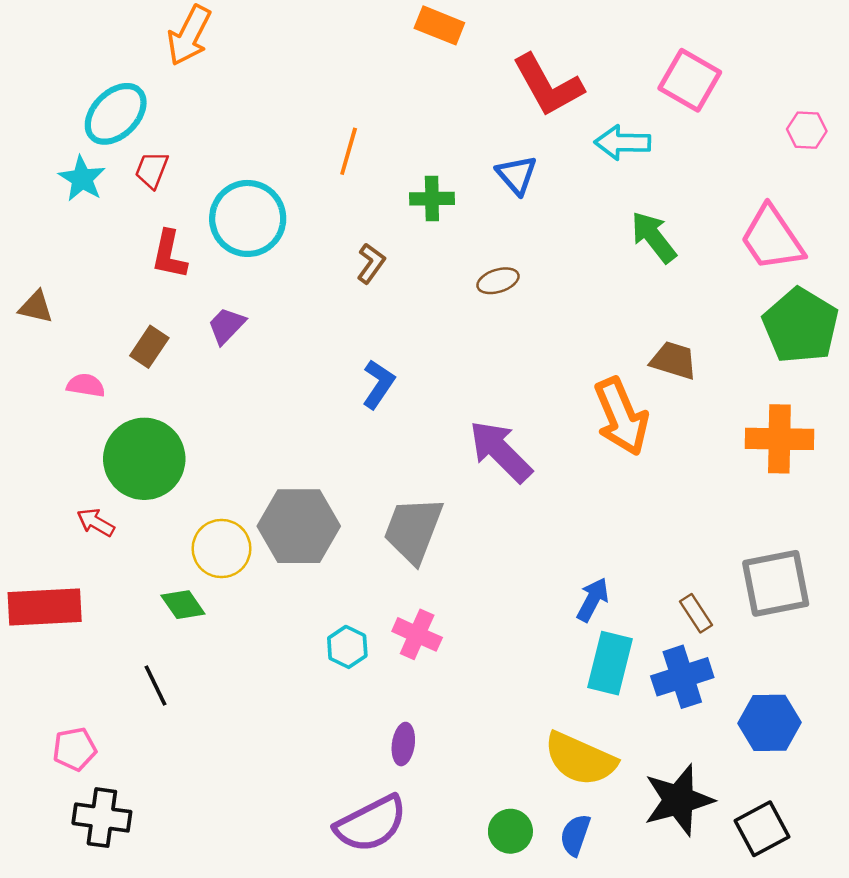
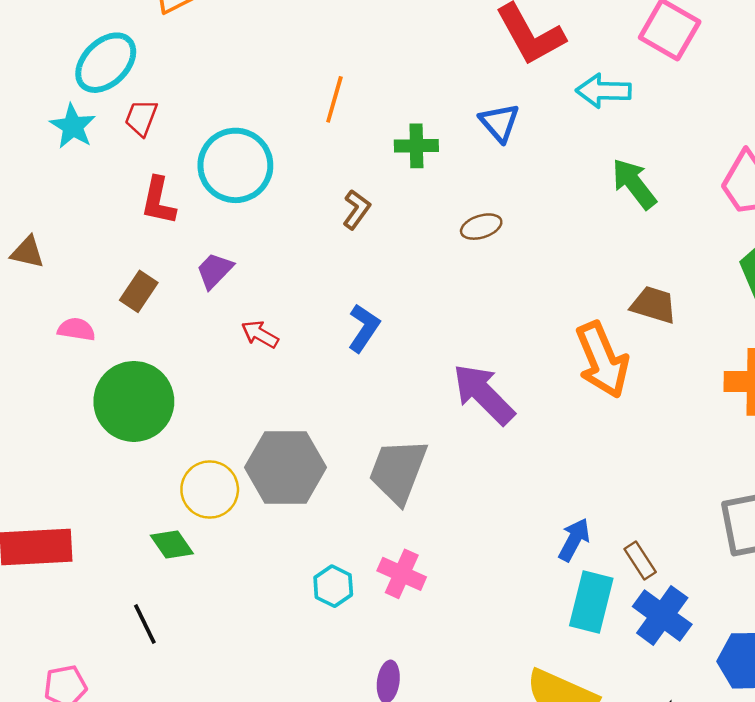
red arrow: (96, 522) -> (260, 334), moved
brown rectangle: (696, 613) -> (640, 560), moved
blue cross: (682, 677) -> (662, 615), turned -36

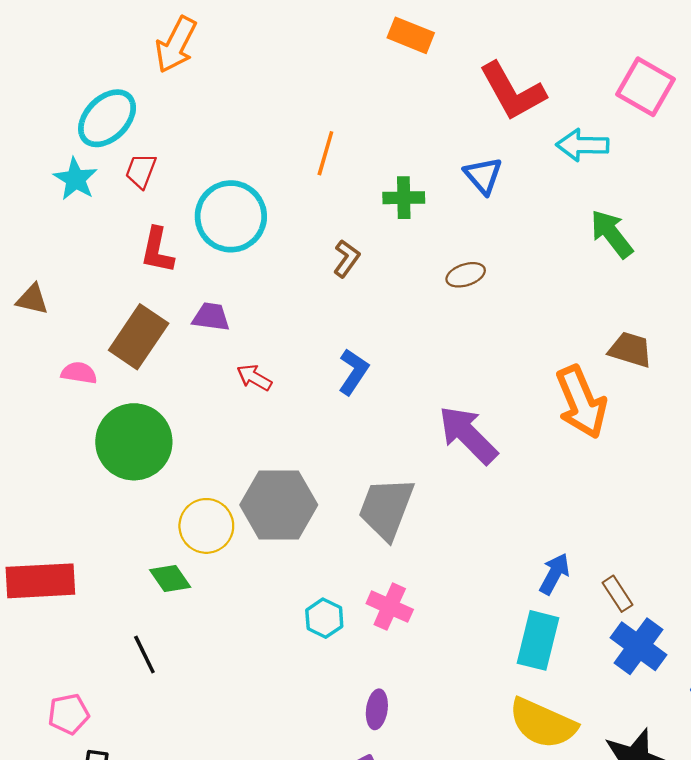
purple trapezoid: (215, 271) -> (211, 317), turned 54
brown rectangle: (139, 291) -> (139, 337), size x1.6
cyan rectangle: (591, 602) -> (538, 640), moved

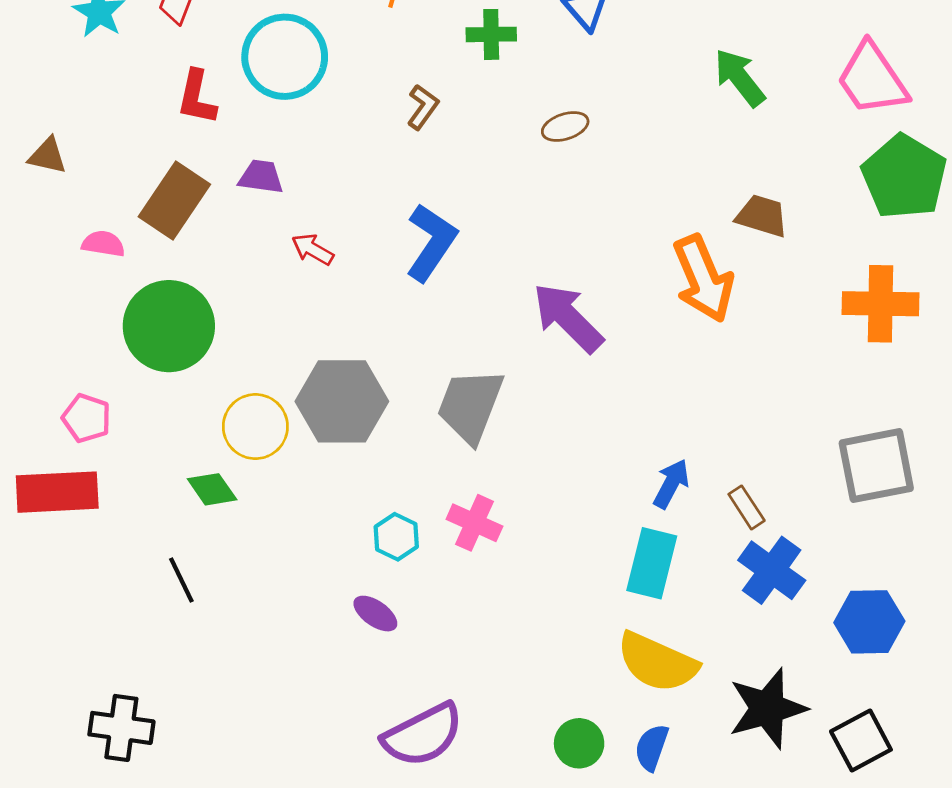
blue L-shape: (353, 372) -> (431, 242), size x1.4
purple ellipse: (377, 709) -> (375, 614), moved, turned -63
pink pentagon: (68, 714) -> (87, 418), moved, turned 30

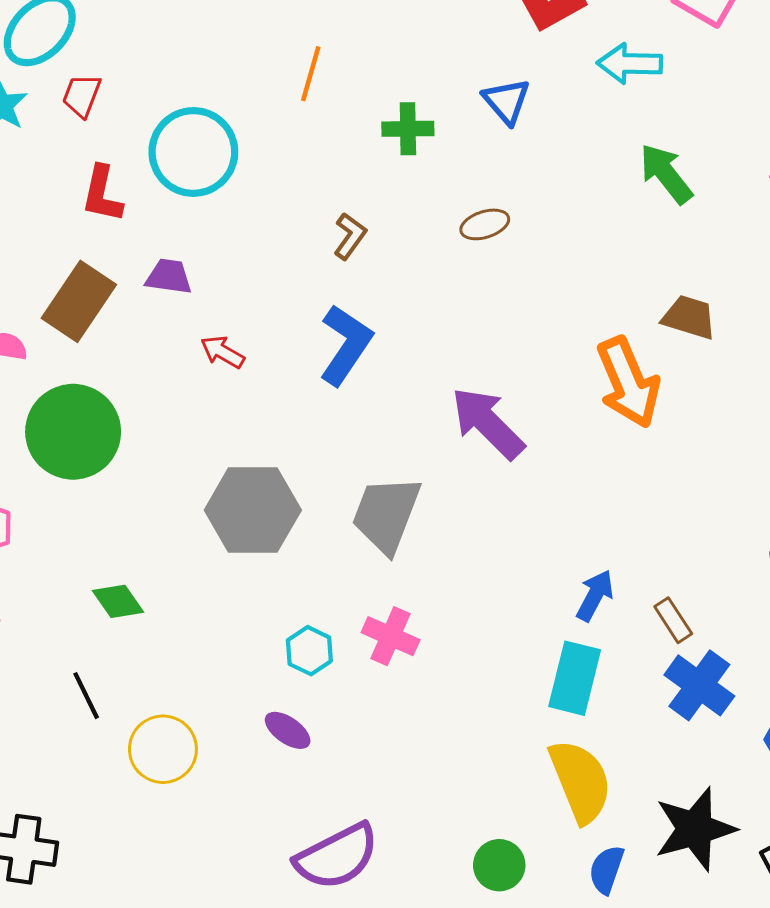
brown L-shape: (423, 107) -> (350, 236), moved
yellow circle: (255, 427) -> (163, 749), moved
yellow semicircle: (657, 662) -> (580, 781), turned -136
blue semicircle: (652, 747) -> (607, 870), moved

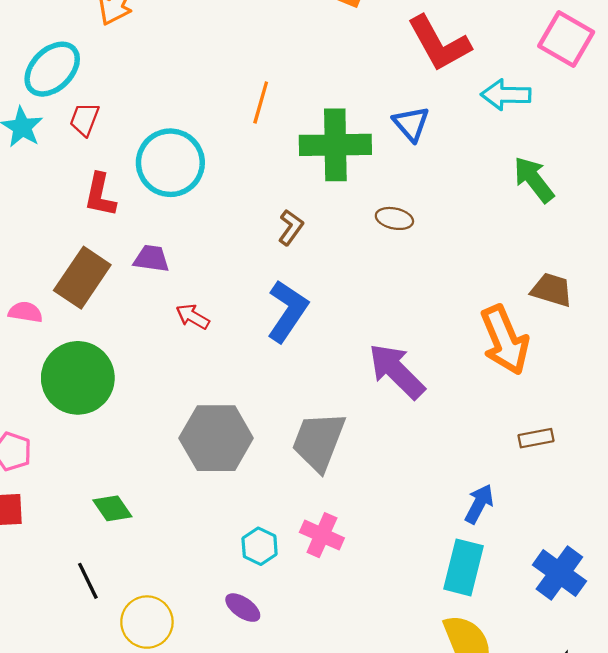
green cross: (408, 129) -> (335, 145), size x1.8
brown ellipse: (485, 224) -> (394, 218), turned 30
brown rectangle: (673, 620) -> (536, 438), moved, turned -68

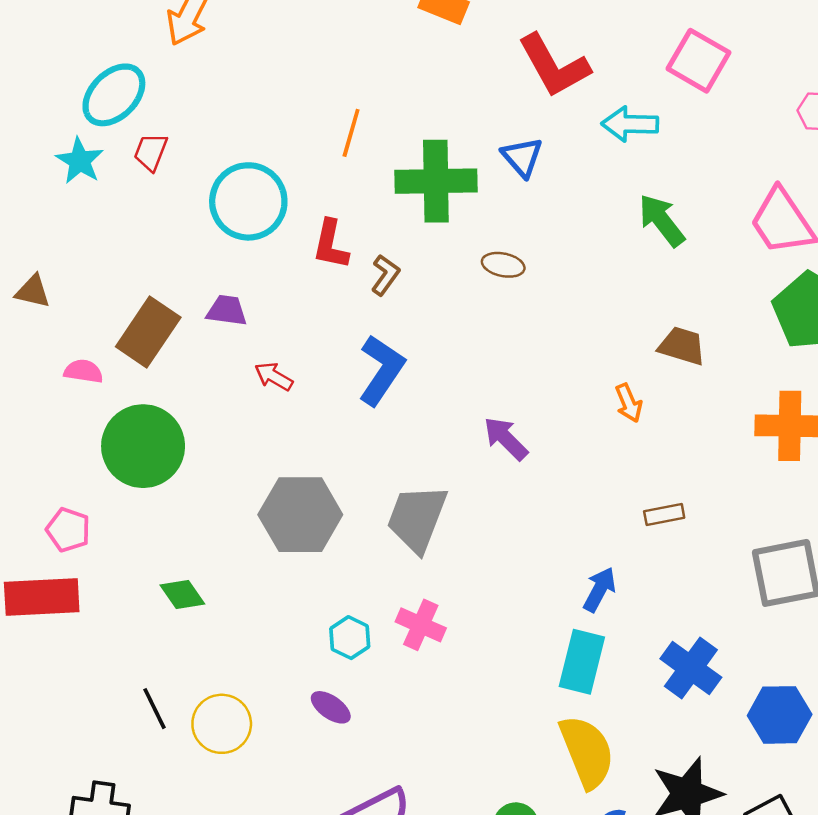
red L-shape: (100, 195) -> (331, 245), moved
orange arrow: (505, 340) -> (629, 403), size x0.5
purple arrow: (397, 371) -> (506, 439), size x0.7
black line: (88, 581) -> (154, 709), moved

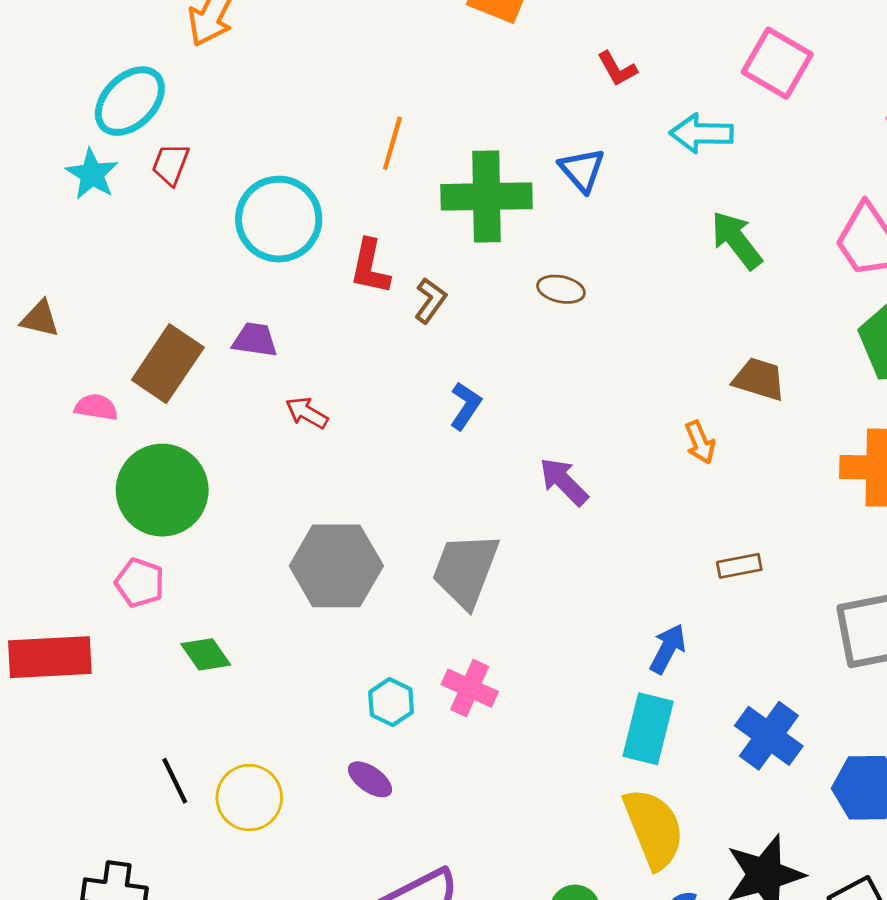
red L-shape: (554, 66) -> (617, 69), size x0.5
blue L-shape: (381, 370) -> (465, 406), moved, size x0.6
pink pentagon: (68, 530) -> (140, 583), moved

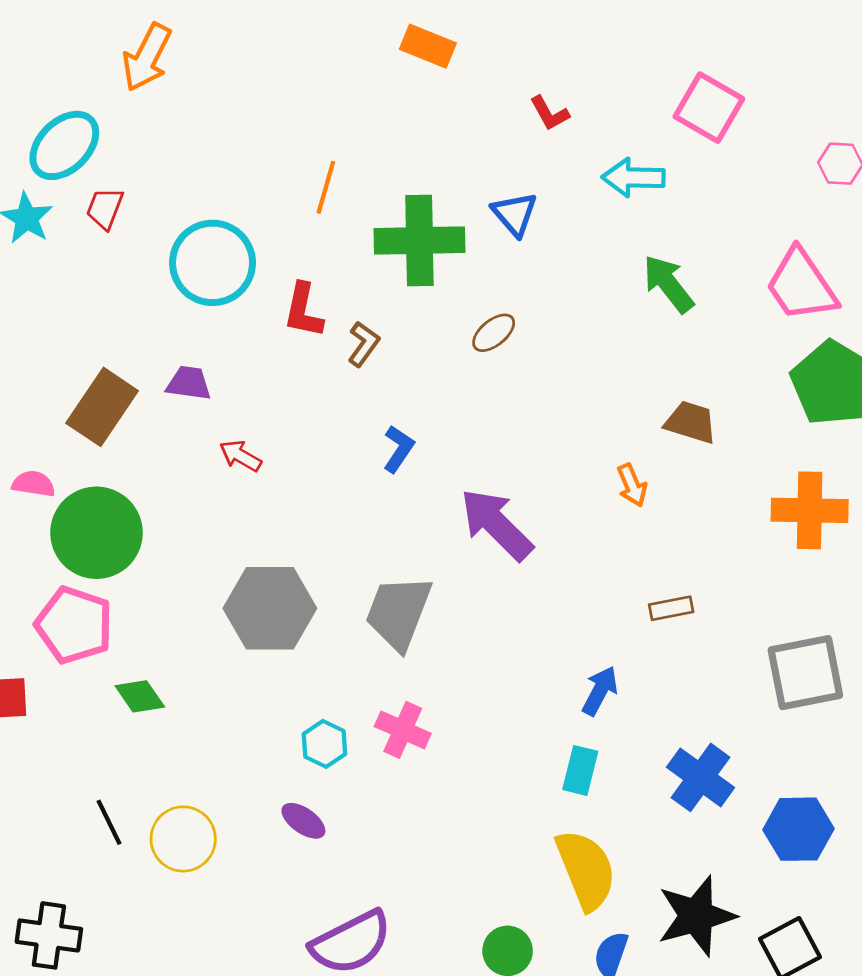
brown ellipse: (561, 289) -> (494, 333), turned -51
pink semicircle: (96, 407) -> (34, 484), moved
purple arrow: (564, 482) -> (496, 524), size x1.5
pink pentagon: (140, 583) -> (74, 625), size x1.6
cyan rectangle: (648, 729) -> (580, 770), size x0.7

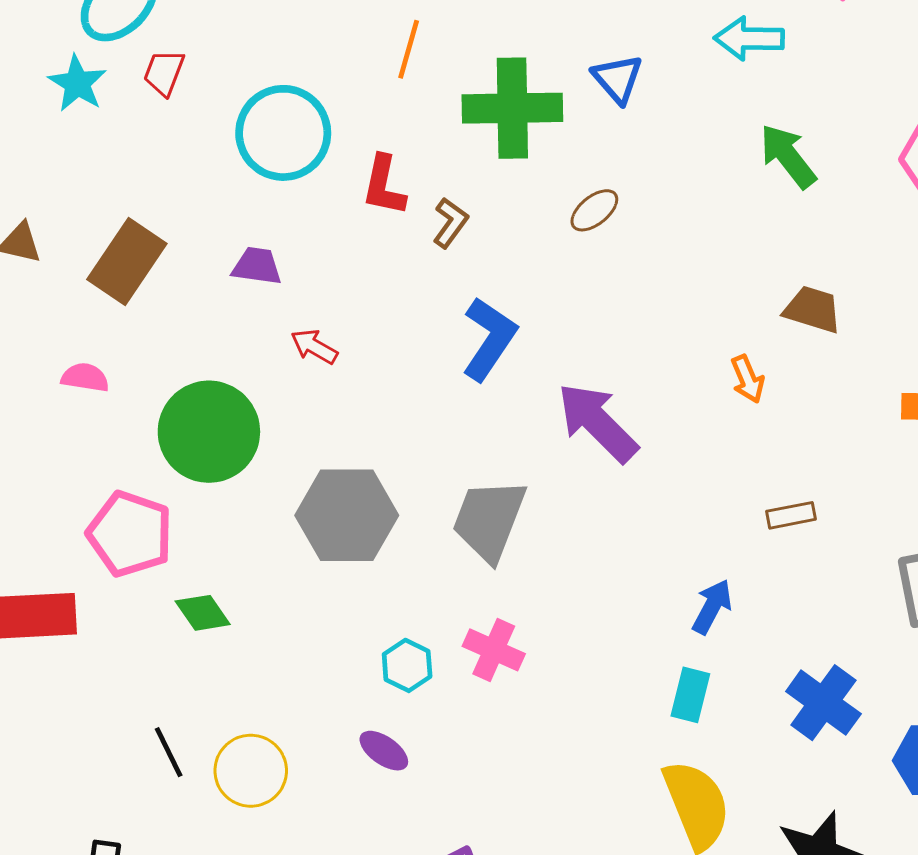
brown rectangle: (102, 407) -> (127, 261), moved
blue L-shape: (399, 449) -> (489, 339), size x1.6
green circle: (96, 533) -> (209, 432), moved

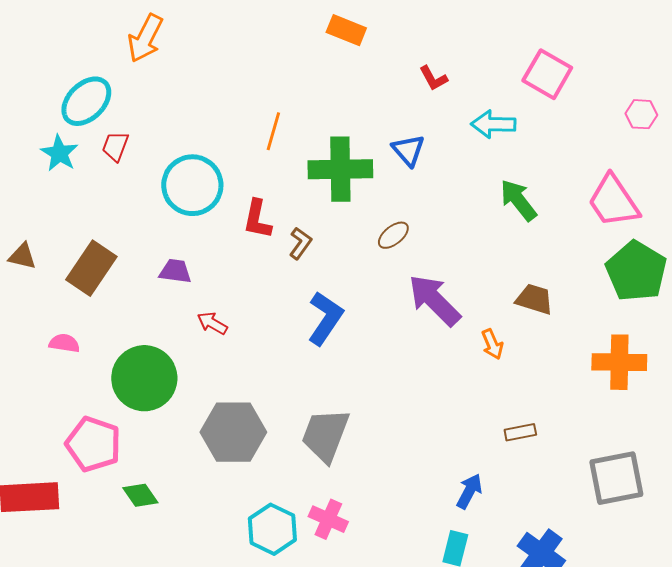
purple arrow: (597, 422) -> (434, 300), moved
cyan hexagon: (407, 665) -> (272, 529), size x1.5

